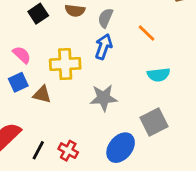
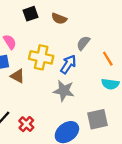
gray semicircle: (105, 18) -> (83, 43), moved
orange line: (147, 33) -> (108, 59), moved
blue arrow: (104, 47) -> (68, 64), moved

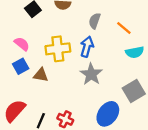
gray star: (64, 91) -> (91, 74), turned -30

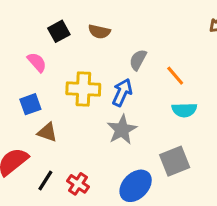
pink semicircle: (22, 44) -> (37, 62), moved
brown triangle: (41, 75) -> (47, 132), moved

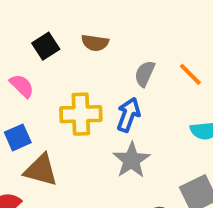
orange line: (175, 76) -> (190, 74), moved
brown triangle: (47, 132) -> (41, 170), size x1.4

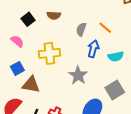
blue arrow: (128, 115) -> (93, 49), moved

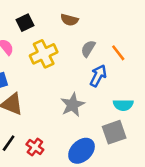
brown semicircle: (54, 15) -> (69, 20), moved
yellow cross: (49, 53) -> (44, 54), moved, turned -30
cyan semicircle: (116, 56) -> (123, 105), moved

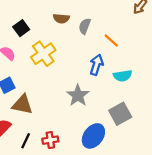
gray semicircle: (88, 49) -> (85, 26), moved
cyan semicircle: (123, 105) -> (123, 76), moved
red cross: (35, 147) -> (50, 140), turned -35

